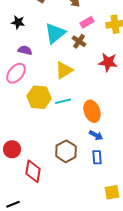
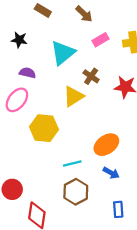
brown cross: (79, 41) -> (91, 76), moved
cyan line: (63, 101) -> (72, 163), moved
orange ellipse: (92, 111) -> (106, 145), turned 75
blue rectangle: (97, 157) -> (118, 209), moved

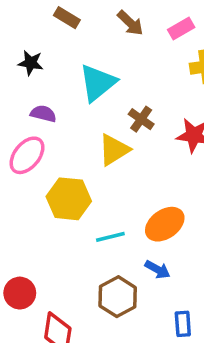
pink rectangle: (101, 40) -> (181, 28), moved
cyan line: (72, 163) -> (110, 237), moved
blue arrow: (111, 173) -> (157, 269), moved

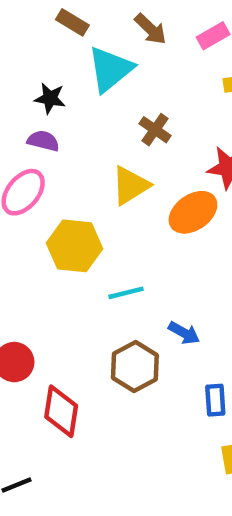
black star: (31, 63) -> (50, 98), moved
cyan triangle: (98, 83) -> (110, 69), moved
brown cross: (141, 119) -> (155, 130), moved
orange ellipse: (165, 224) -> (193, 212), moved

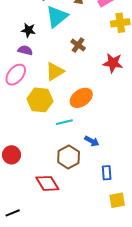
yellow triangle: (130, 185) -> (55, 71), moved
orange ellipse: (193, 212) -> (81, 98), moved
red diamond: (61, 411) -> (47, 183), moved, turned -40

